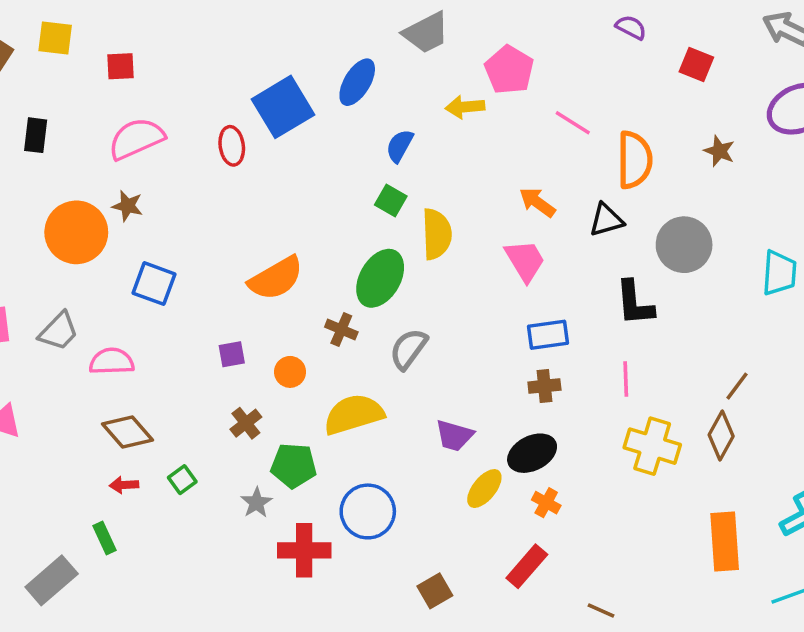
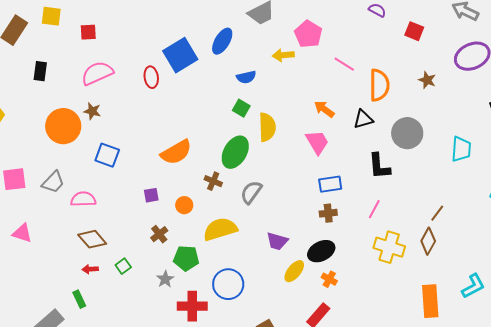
blue semicircle: (400, 146) -> (246, 77), turned -132
pink line: (626, 379) -> (374, 209), turned 30

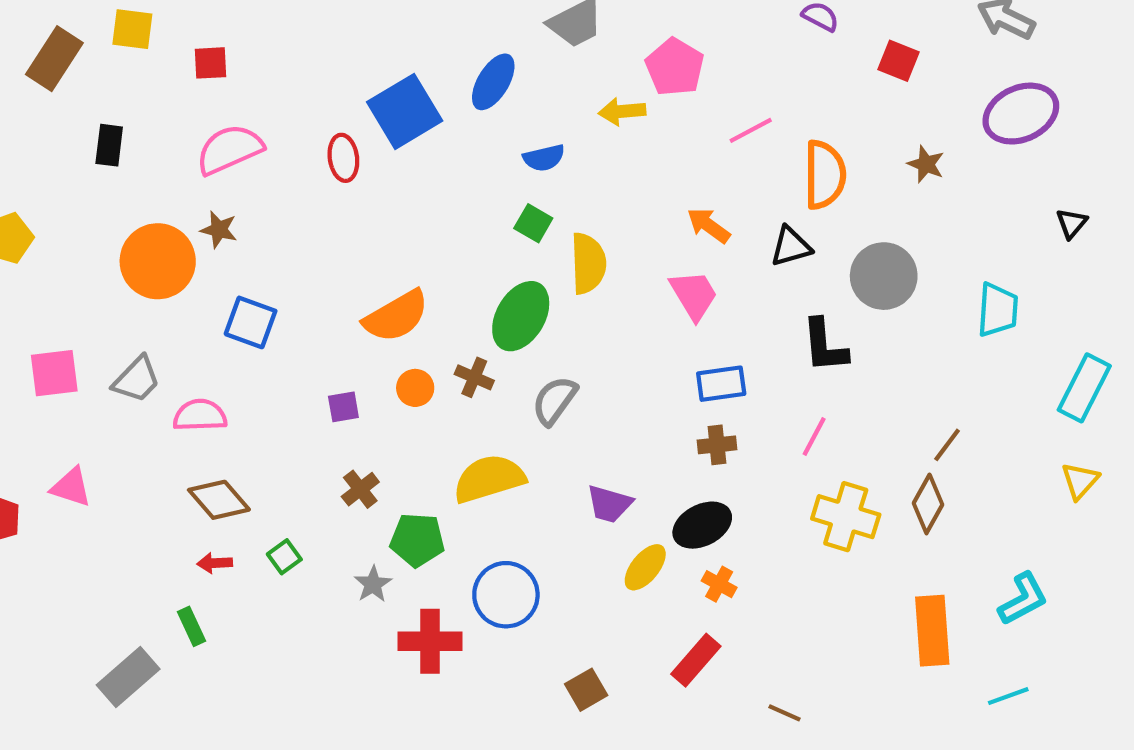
pink line: (344, 64) -> (751, 130), turned -60
orange circle: (184, 205) -> (415, 388), moved

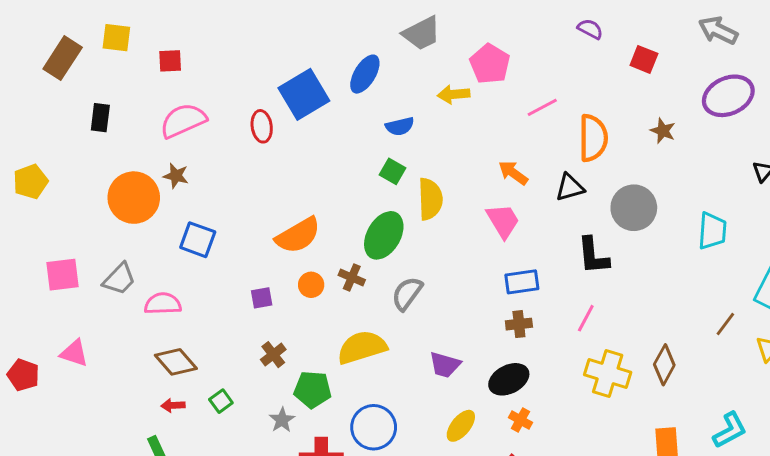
brown line: (947, 445) -> (725, 324), moved
yellow ellipse: (645, 567) -> (461, 426), moved

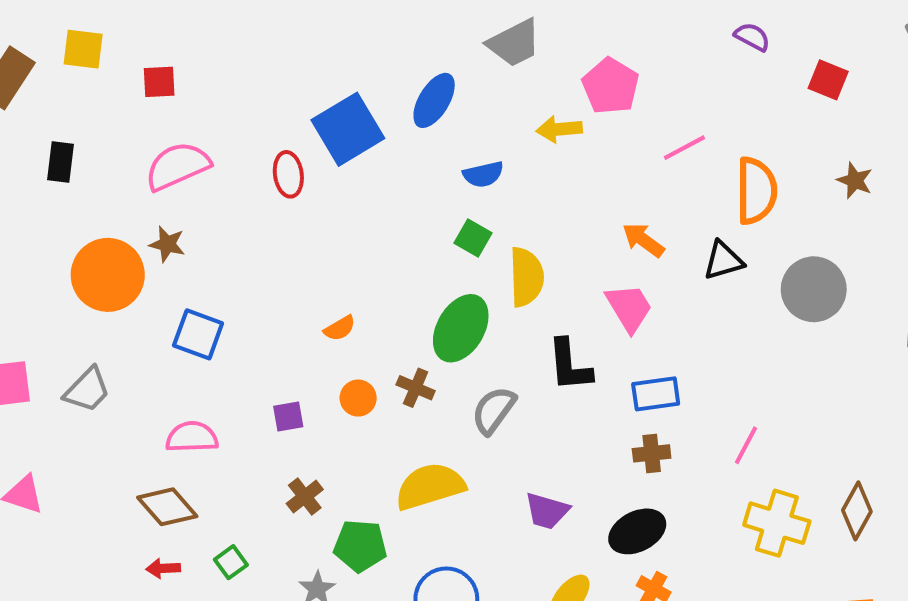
orange semicircle: (298, 235) -> (340, 328), size x0.5
black L-shape: (593, 256) -> (570, 365), moved
pink semicircle: (163, 304) -> (192, 437), moved

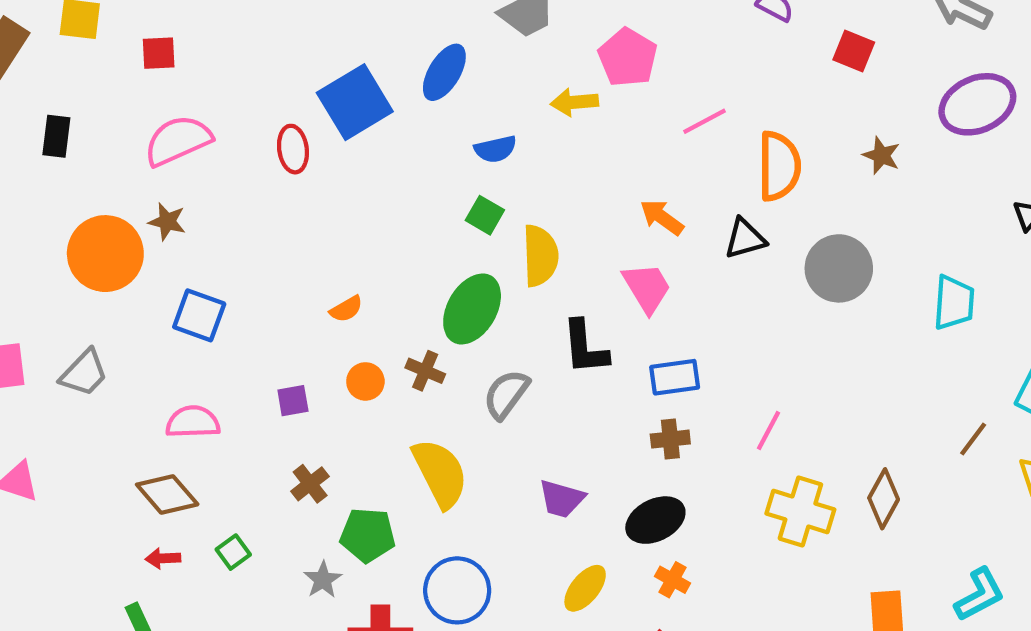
yellow semicircle: (430, 486) -> (440, 473), turned 80

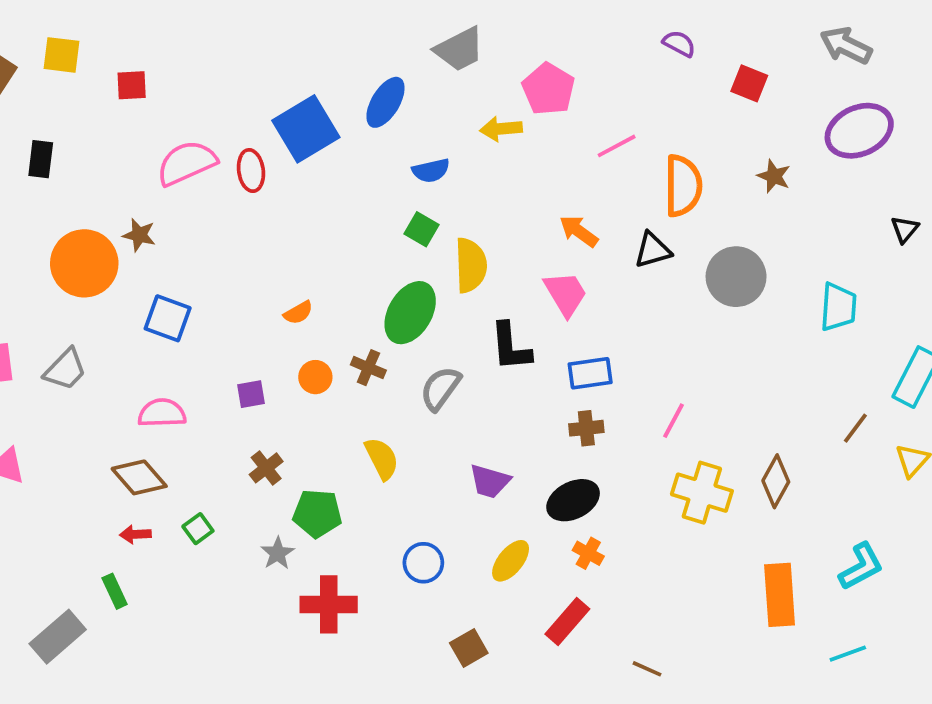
pink semicircle: (178, 141) -> (187, 163), moved
yellow semicircle: (440, 473) -> (382, 459), size x0.7
blue circle: (457, 590) -> (423, 563), moved, size x0.7

